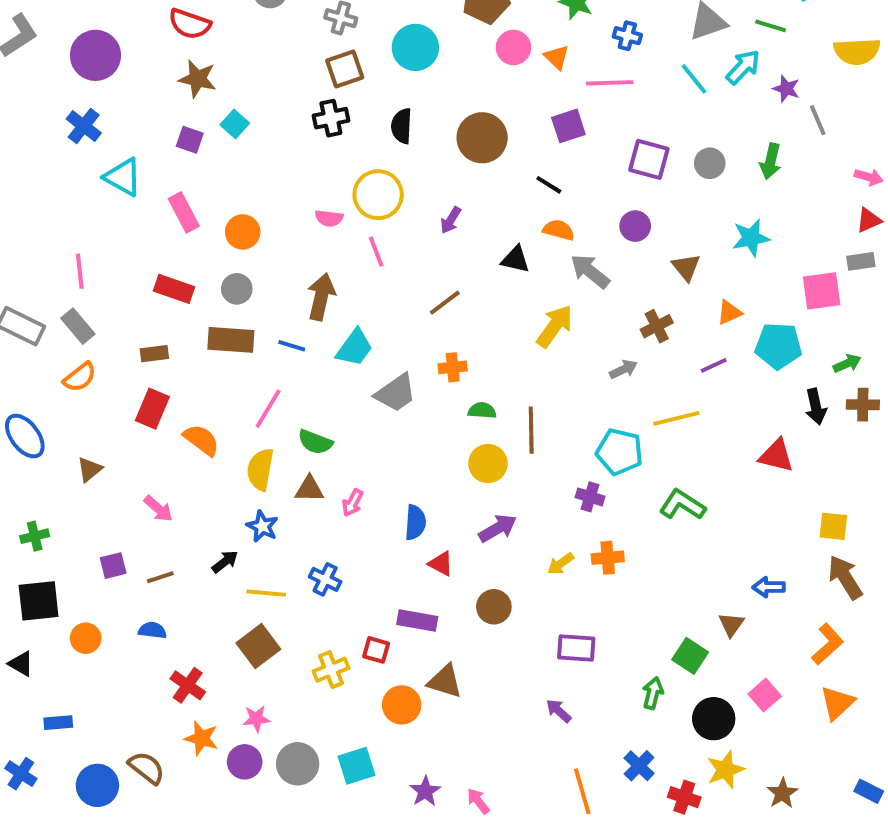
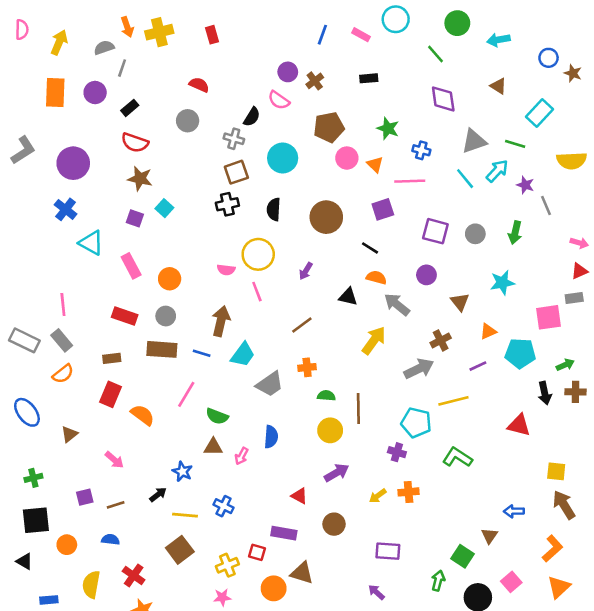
gray arrow: (623, 369) -> (419, 369), size x1.6
yellow semicircle: (260, 469) -> (91, 584), moved
blue semicircle: (415, 522) -> (271, 437), moved
pink star: (256, 719) -> (222, 597), moved

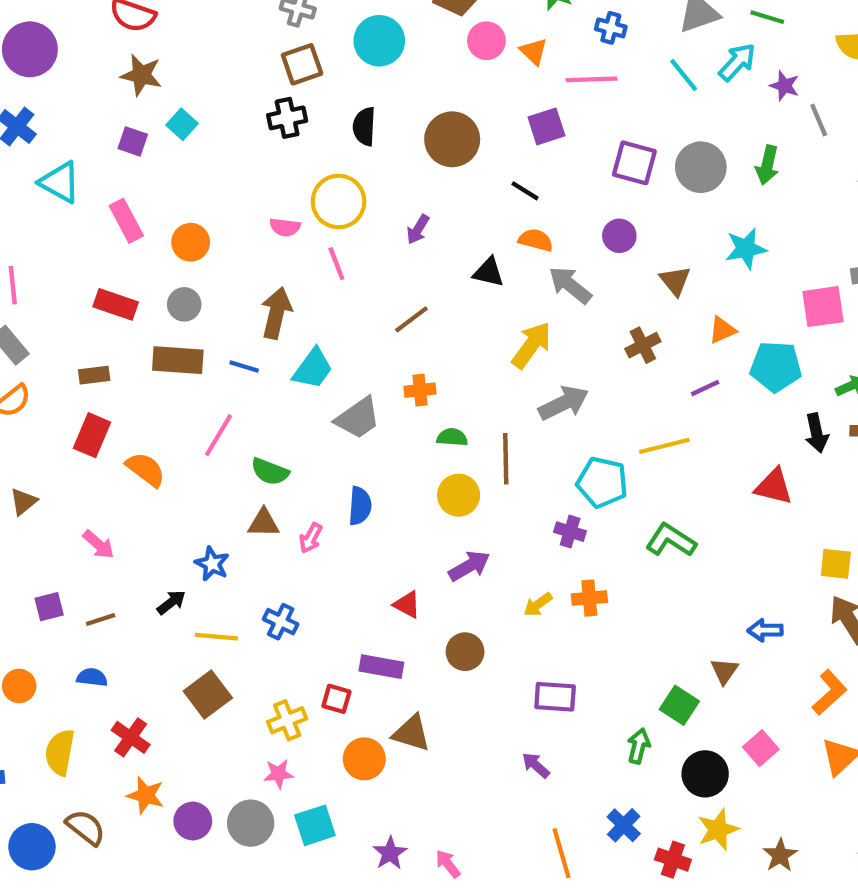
gray circle: (475, 234) -> (701, 167), size x1.5
gray arrow: (419, 369) -> (564, 403), moved

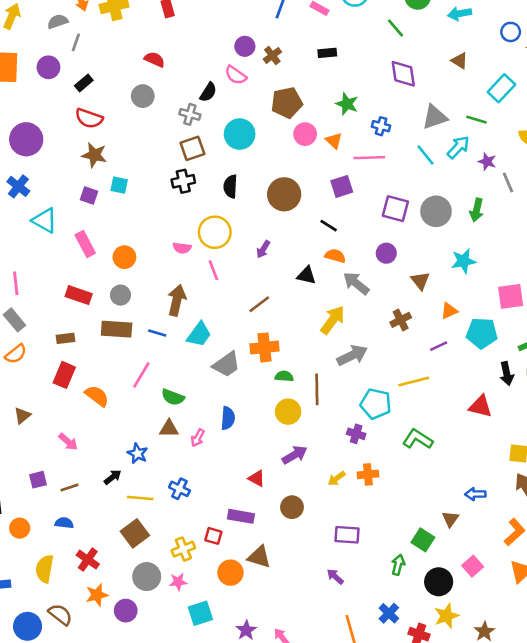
cyan square: (182, 124) -> (119, 185), turned -30
orange cross: (420, 390) -> (264, 347), size x1.5
orange star: (146, 795) -> (97, 595), turned -30
gray circle: (251, 823) -> (147, 577), moved

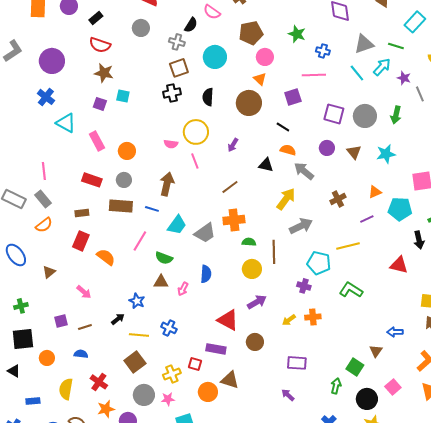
orange triangle: (334, 141) -> (260, 79), moved
brown triangle: (420, 281) -> (354, 152), moved
cyan trapezoid: (199, 334) -> (177, 225), moved
red triangle: (257, 478) -> (228, 320), size x1.6

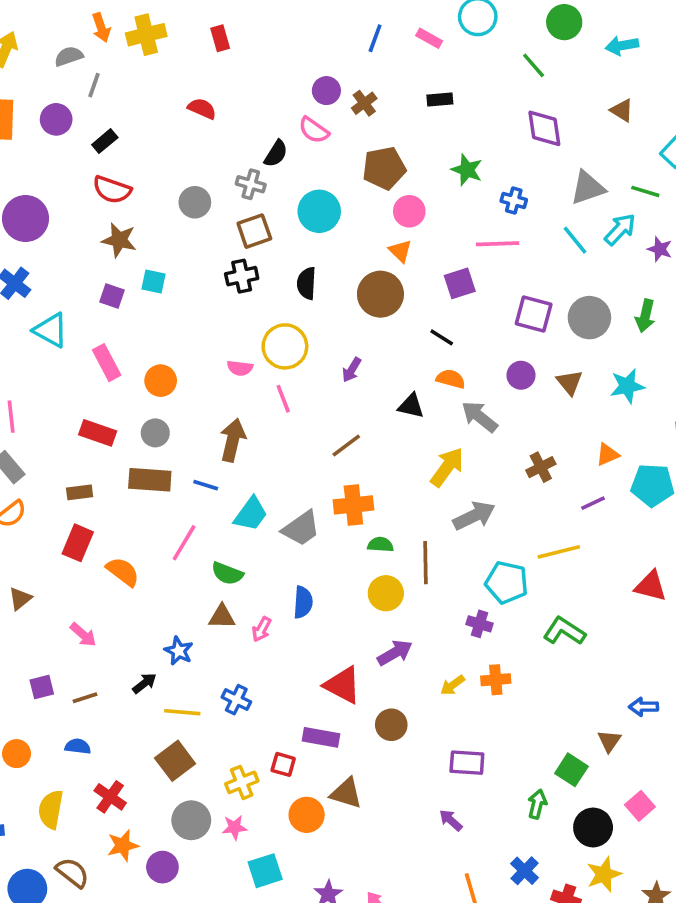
gray circle: (141, 28) -> (195, 202), moved

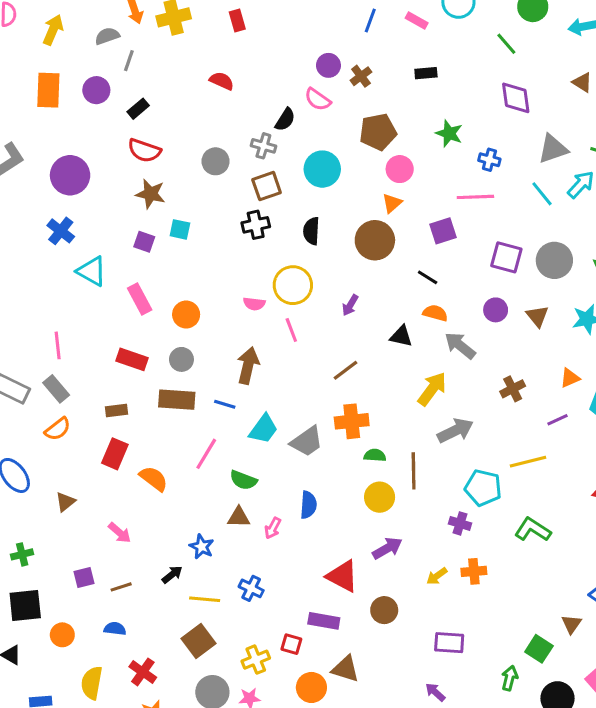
orange triangle: (400, 251) -> (392, 203), turned 35

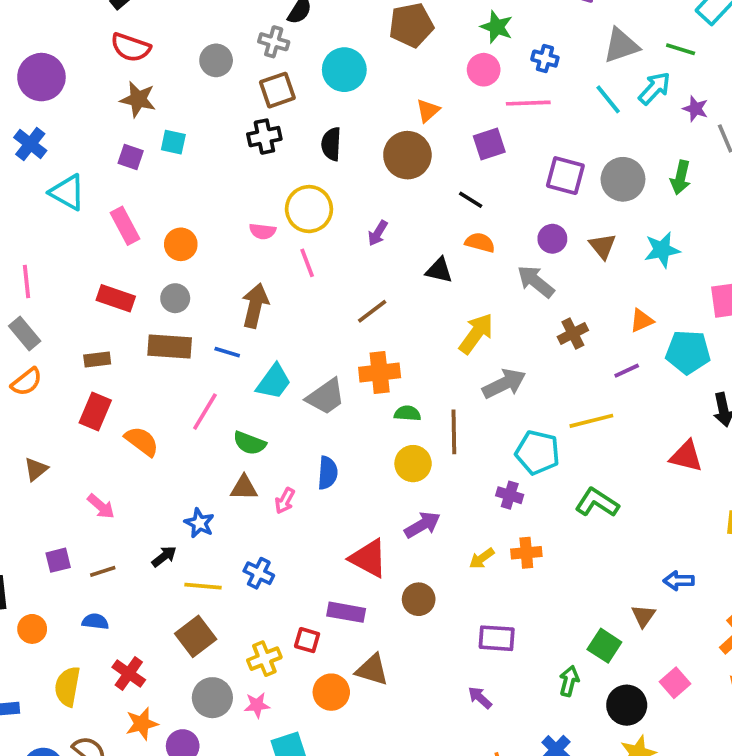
pink circle: (400, 169) -> (484, 70), moved
gray arrow: (460, 345) -> (536, 281), moved

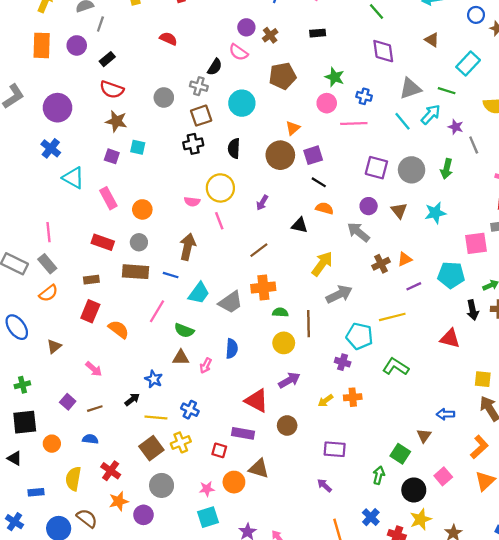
purple square: (489, 144) -> (313, 155), moved
orange triangle: (642, 320) -> (405, 259), moved
purple square: (58, 560) -> (68, 402), turned -35
yellow cross: (264, 659) -> (181, 442), moved
pink star: (257, 705) -> (207, 489), moved

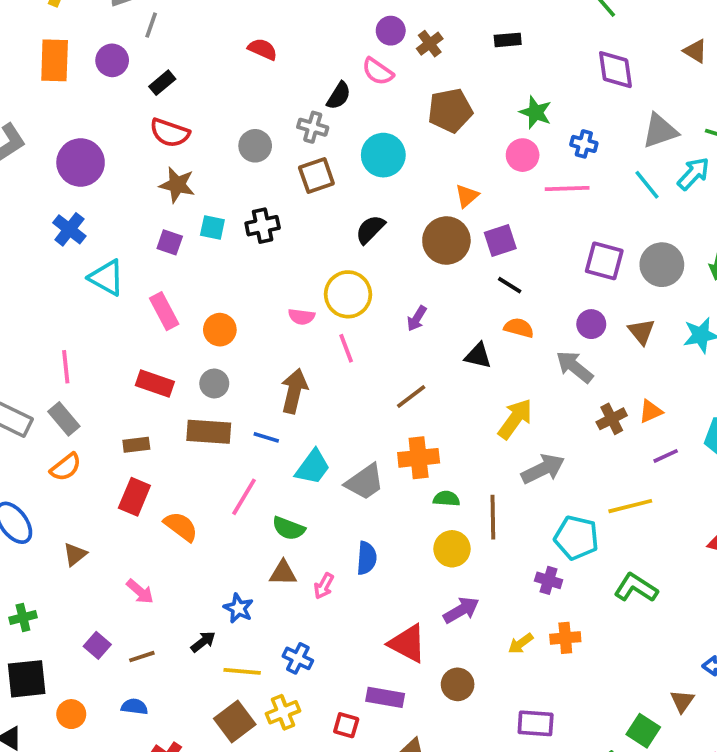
black cross: (193, 144) -> (263, 226), moved
black semicircle: (234, 148) -> (370, 229), turned 42

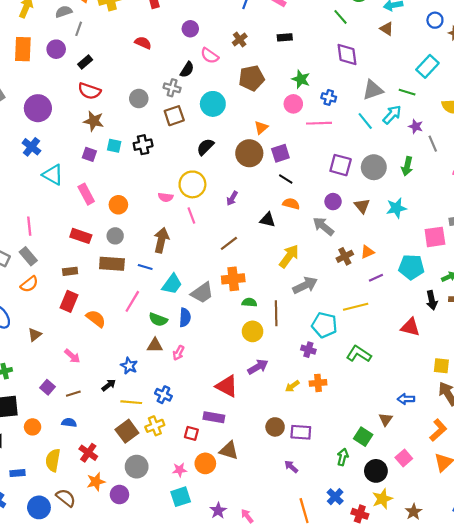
purple circle: (391, 31) -> (190, 29), moved
brown triangle: (695, 51) -> (387, 29), moved
blue semicircle: (367, 558) -> (185, 317), moved
brown circle: (458, 684) -> (275, 427), moved

